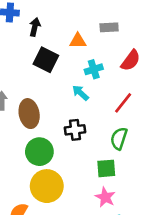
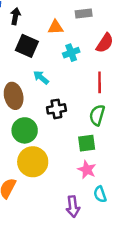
cyan arrow: (80, 93) -> (41, 77), moved
red line: (123, 103) -> (100, 82), turned -36

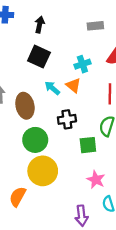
black arrow: (15, 16) -> (40, 25), moved
orange triangle: (55, 27) -> (73, 85), moved, turned 42
green square: (87, 143) -> (88, 145), moved

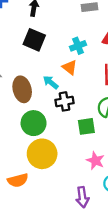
cyan arrow: (52, 88) -> (51, 82), moved
orange semicircle: (18, 197) -> (18, 180), turned -132

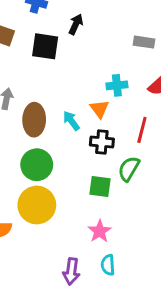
black square: (34, 40) -> (45, 46), moved, turned -30
black cross: (64, 101) -> (102, 142), moved

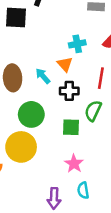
green circle: (37, 165) -> (31, 114), moved

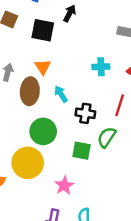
orange triangle: (65, 64) -> (43, 67), moved
pink star: (74, 164) -> (64, 186), moved

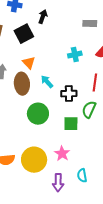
black square: (43, 30) -> (24, 34), turned -30
yellow circle: (28, 163) -> (34, 160), moved

